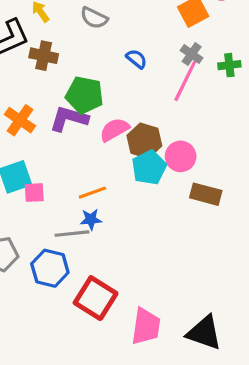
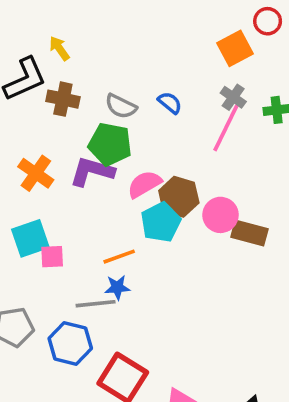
gray semicircle: (94, 18) -> (121, 106), moved
cyan pentagon: (149, 167) -> (161, 222), moved
brown rectangle: (206, 194) -> (249, 233), moved

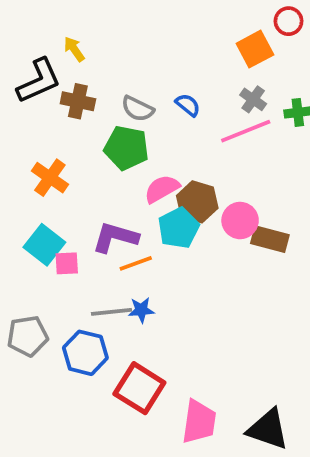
pink line: (226, 128) -> (246, 131), turned 42
purple L-shape: (92, 171) -> (115, 237), moved
cyan square: (30, 238) -> (44, 245), turned -33
blue star: (117, 287) -> (141, 310), moved

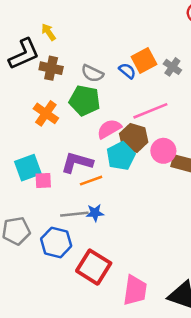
orange square: (255, 49) -> (144, 60), moved
pink line: (246, 131) -> (150, 111), moved
orange cross: (50, 178) -> (46, 113), moved
cyan square: (44, 245) -> (28, 168), turned 32

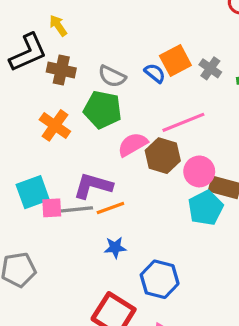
cyan pentagon: (121, 156) -> (206, 208), moved
gray line: (74, 214) -> (76, 210), moved
blue hexagon: (56, 242) -> (160, 279), moved

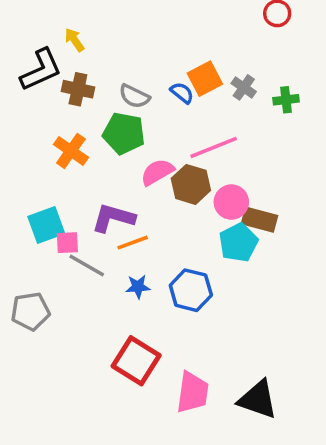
gray line: (76, 210) -> (87, 265), moved, turned 36
blue hexagon: (160, 279) -> (191, 290), moved

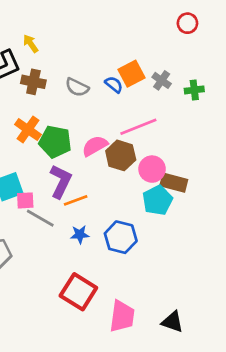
green pentagon: (124, 133) -> (55, 142), moved
purple L-shape: (113, 218) -> (61, 181), turned 100
black triangle: (258, 399) -> (172, 322), size x0.7

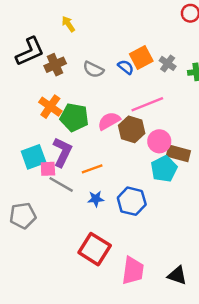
yellow arrow: (31, 44) -> (68, 24), moved
brown cross: (33, 82) -> (55, 65), turned -36
purple L-shape: (61, 181) -> (62, 152), moved

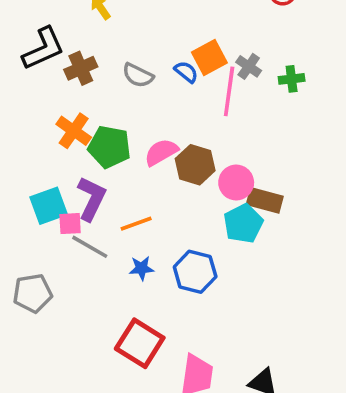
pink line: (147, 104) -> (229, 91), moved, turned -60

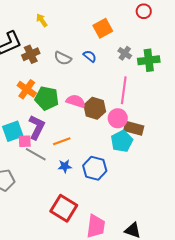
orange square: (209, 58) -> (103, 28), moved
green cross: (292, 79) -> (149, 60), size x1.5
pink line: (229, 91) -> (124, 90), moved
pink semicircle: (161, 152) -> (76, 101), turned 48

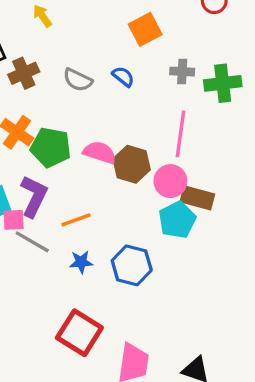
gray cross: (125, 53) -> (182, 72), turned -32

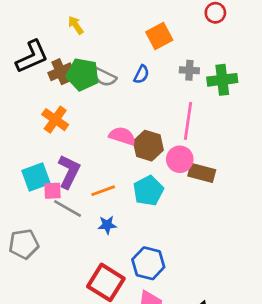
blue semicircle: (123, 77) -> (141, 74), turned 78
green pentagon: (51, 147) -> (83, 74), moved
cyan pentagon: (177, 220) -> (148, 191), moved
blue hexagon: (132, 265) -> (148, 263), moved

